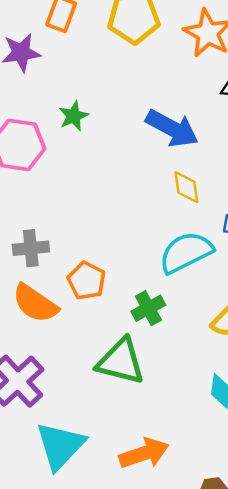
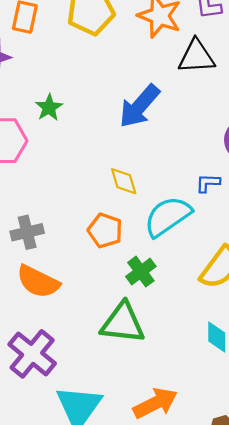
blue arrow: (172, 128) -> (139, 106), turned 111
yellow diamond: (186, 187) -> (124, 181), moved
orange pentagon: (87, 281) -> (105, 231), moved

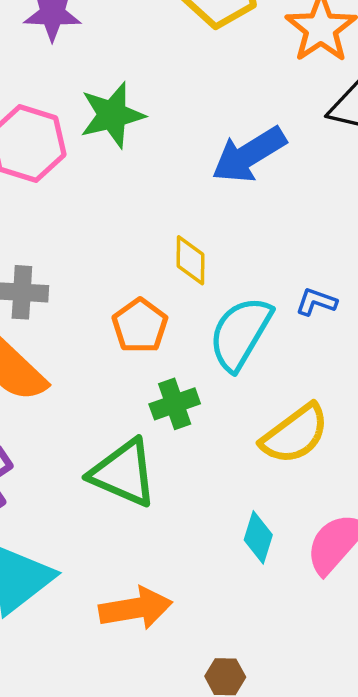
green star: (49, 108) -> (112, 115), size x1.5
cyan semicircle: (168, 216) -> (240, 333), turned -42

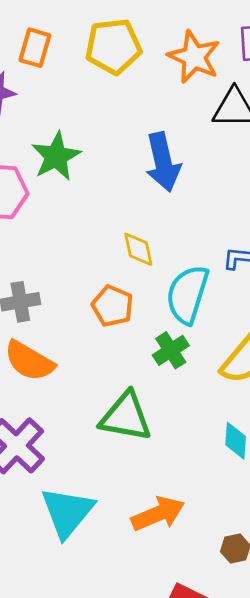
blue arrow: (249, 155) -> (163, 162), turned -58
green cross: (175, 404) -> (171, 350), moved

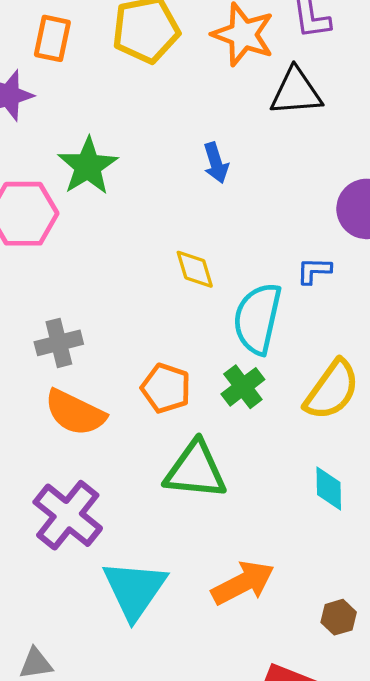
blue arrow: (163, 162) -> (216, 163), size x0.6
orange pentagon: (113, 306) -> (166, 388), moved

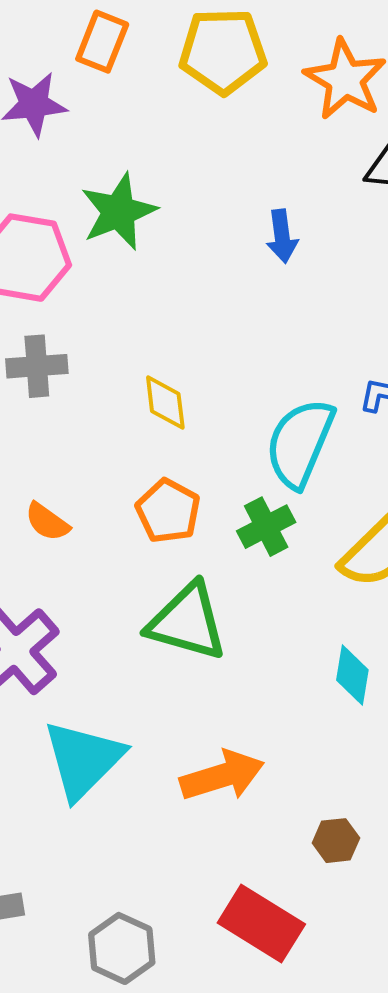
yellow diamond: (195, 269) -> (165, 403), moved
gray cross: (59, 343) -> (37, 366), moved
orange semicircle: (75, 413) -> (47, 522), size x0.6

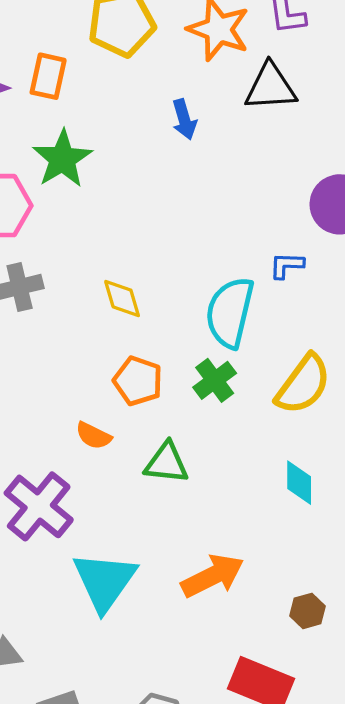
orange rectangle: (102, 42) -> (48, 76), moved
blue arrow: (282, 236) -> (184, 119), moved
orange semicircle: (47, 522) -> (93, 436), moved
green triangle: (187, 622) -> (166, 463), size x0.7

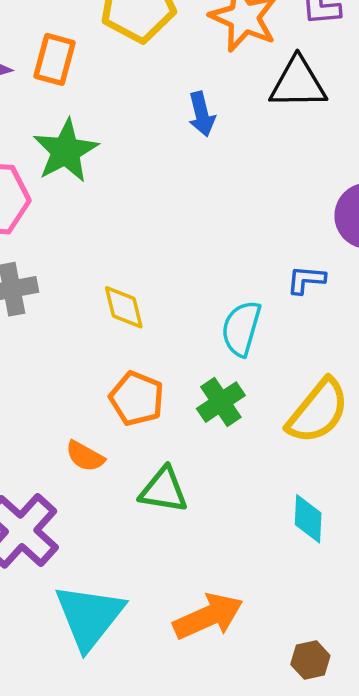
cyan semicircle: (230, 312) -> (241, 328), size x0.7

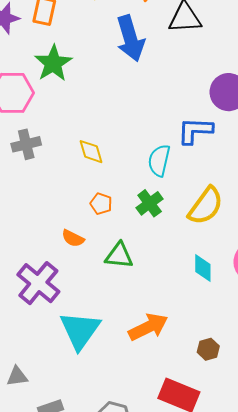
blue arrow: (202, 114) -> (130, 38), size x1.8
blue L-shape: (306, 280) -> (195, 131), size x1.6
orange pentagon: (137, 399) -> (101, 204), size x0.7

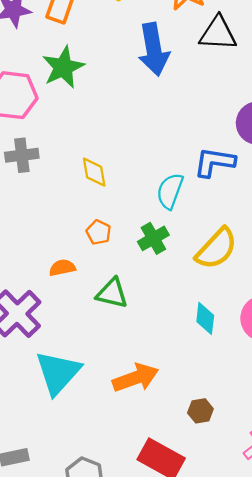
orange semicircle: (73, 238) -> (62, 268), turned 135

